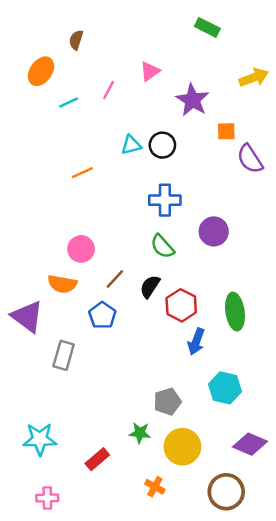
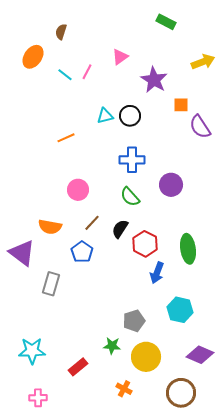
cyan line: (69, 103) -> (65, 75), moved, turned 63
pink circle: (81, 249) -> (78, 190), moved

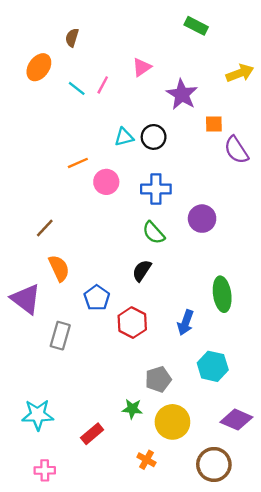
pink circle: (78, 190) -> (106, 182), moved
brown line: (92, 223) -> (45, 228), moved
orange semicircle: (50, 227) -> (59, 268), turned -125
red hexagon: (145, 244) -> (132, 323), moved

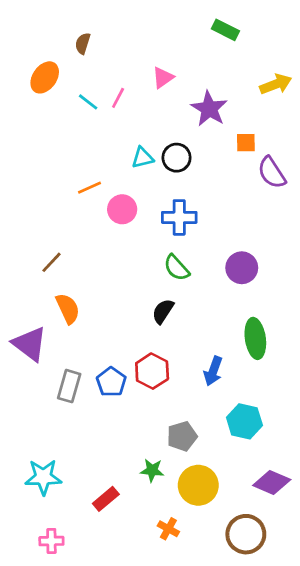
purple circle: (202, 219) -> (242, 268), moved
blue pentagon: (97, 298) -> (111, 382), moved

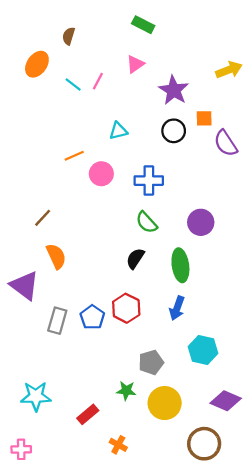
green rectangle: (225, 30) -> (143, 25), moved
black circle: (177, 158) -> (174, 131), moved
green ellipse: (255, 338) -> (180, 265), moved
orange cross: (168, 529) -> (118, 445), moved
pink cross: (51, 541) -> (21, 449), moved

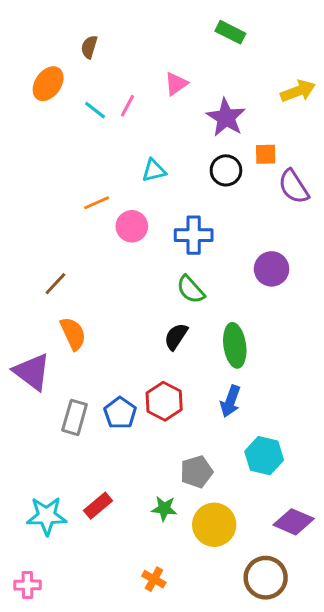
green rectangle: (143, 25) -> (230, 32), moved
purple circle: (201, 222) -> (272, 269), moved
red rectangle: (88, 414) -> (98, 506), moved

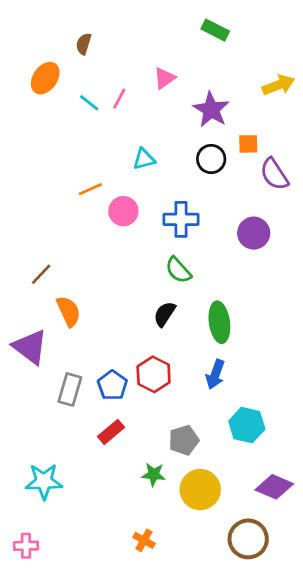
purple circle: (272, 269) -> (254, 233), moved
brown line: (55, 284) -> (41, 274), moved
red rectangle: (98, 506) -> (111, 432), moved

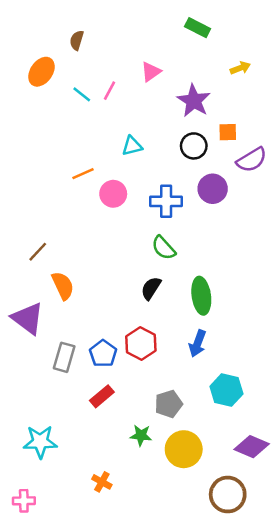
yellow arrow: (278, 85) -> (240, 68), moved, size x0.7
purple semicircle: (274, 174) -> (252, 160), turned -88
purple circle: (254, 233) -> (213, 189), moved
orange cross: (144, 540) -> (102, 482), moved

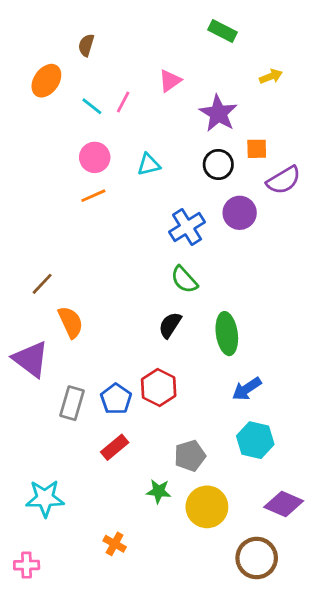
pink circle: (113, 194) -> (95, 157), moved
blue cross: (166, 201) -> (187, 227), turned -32
blue arrow: (198, 344) -> (247, 389), moved, turned 36

